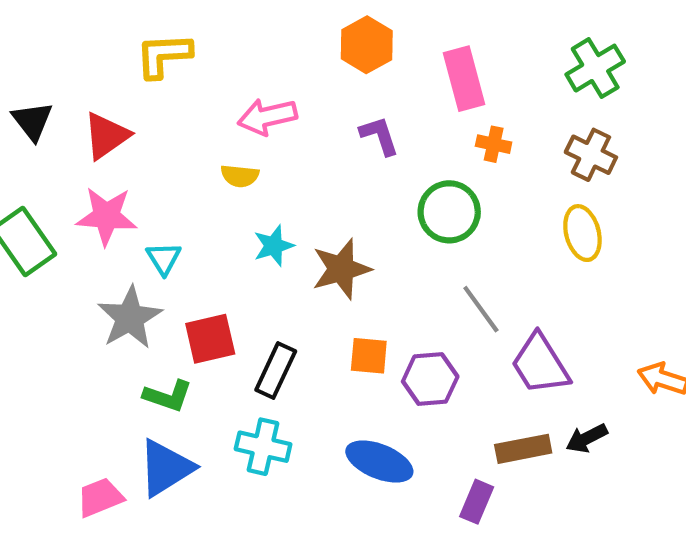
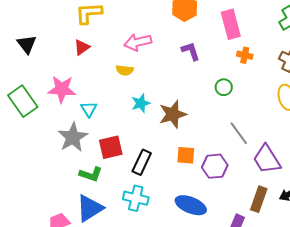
red triangle: (106, 136) -> (82, 47), moved, size x0.7
green circle: (449, 212) -> (224, 87), size x0.6
brown rectangle: (523, 449) -> (259, 199), turned -60

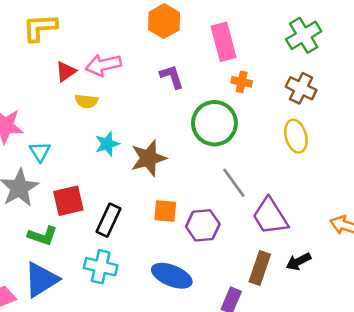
red triangle: (82, 47) -> (66, 72), moved
green circle: (224, 87) -> (214, 123), size x2.0

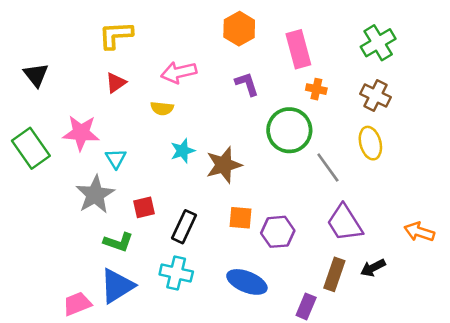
red triangle: (66, 72) -> (116, 83), moved
gray line: (234, 183) -> (328, 168), moved
red square: (68, 201) -> (144, 207), size x0.7

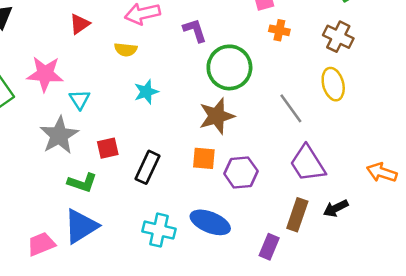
purple L-shape: (247, 84) -> (195, 30), moved
green circle: (289, 130) -> (229, 67), moved
brown star: (224, 165) -> (217, 116), moved
cyan cross: (176, 273) -> (159, 230), moved

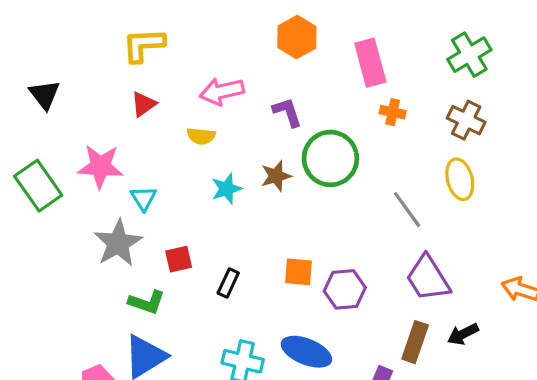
brown star: (217, 116) -> (276, 176), moved, size x0.7
black rectangle: (147, 167) -> (228, 283), size x0.7

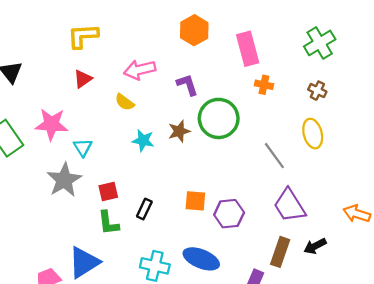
brown cross: (466, 120) -> (317, 91), size x0.7
yellow semicircle: (201, 136) -> (125, 102), turned 30
cyan star: (227, 189) -> (143, 140), turned 30
green L-shape: (147, 302) -> (108, 223), moved, turned 64

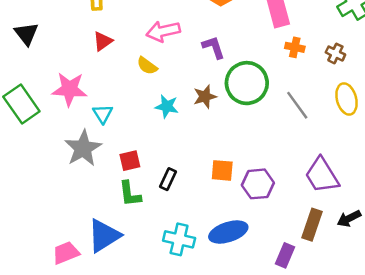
brown cross: (317, 91) -> (335, 53), moved
gray line: (274, 156) -> (297, 105), moved
blue ellipse: (201, 259) -> (228, 232), turned -40

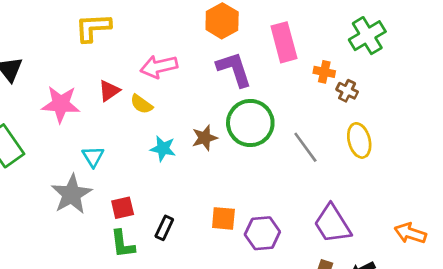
red triangle: (103, 41) -> (109, 91), moved
purple L-shape: (214, 47) -> (234, 69), moved, size x1.4
orange cross: (295, 47) -> (324, 72), moved
pink star: (69, 89) -> (61, 104), moved

